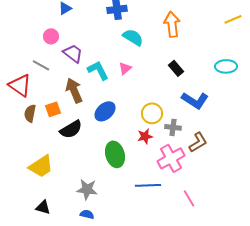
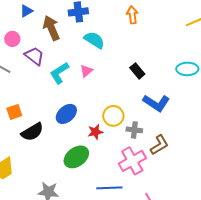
orange arrow: (172, 24) -> (132, 15), moved, size x0.7
cyan L-shape: (98, 70) -> (59, 73), turned -95
brown arrow: (74, 90) -> (51, 28), moved
red star: (145, 136) -> (95, 132), moved
green ellipse: (115, 154) -> (76, 157), turned 70

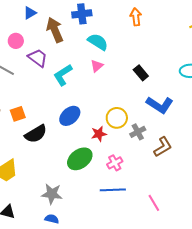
pink triangle: (86, 71) -> (97, 66), moved
gray cross: (134, 130) -> (138, 132), turned -35
pink cross: (132, 161) -> (115, 163), moved, size x0.6

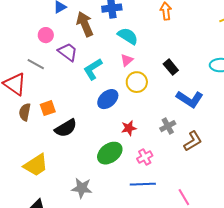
blue ellipse: (70, 116) -> (108, 99), moved
yellow circle: (117, 118) -> (137, 82), moved

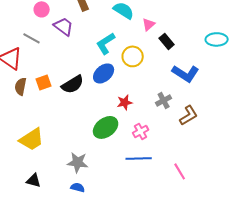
pink triangle: (127, 60) -> (149, 24), moved
cyan L-shape: (93, 69) -> (106, 43), moved
black semicircle: (66, 128) -> (73, 84), moved

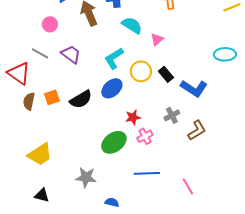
purple trapezoid: (64, 26) -> (71, 54), moved
black rectangle: (167, 41) -> (166, 74), moved
pink cross: (141, 131) -> (145, 136), moved
blue semicircle: (78, 187) -> (112, 202), moved

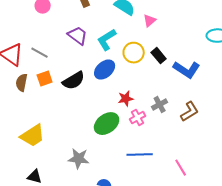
gray line: (40, 53) -> (40, 53), moved
purple trapezoid: (71, 54) -> (78, 36), moved
gray cross: (172, 115) -> (160, 105), moved

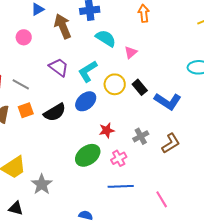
pink cross: (138, 118) -> (119, 158), moved
gray star: (79, 159) -> (42, 184), moved, turned 30

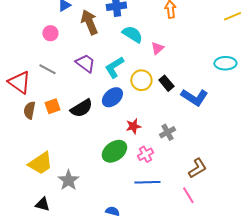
gray line: (21, 84) -> (47, 69), moved
brown L-shape: (171, 143) -> (197, 168), moved

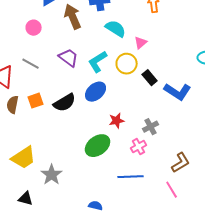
yellow circle: (141, 80) -> (127, 64), moved
pink cross: (145, 154) -> (139, 147), moved

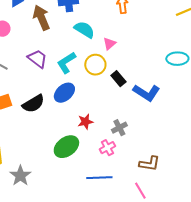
brown L-shape: (181, 163) -> (149, 164), turned 40

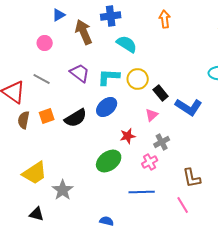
pink triangle: (109, 44) -> (152, 115), moved
cyan L-shape: (66, 63) -> (109, 77), turned 35
brown L-shape: (149, 164) -> (192, 178), turned 70

